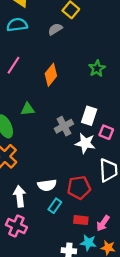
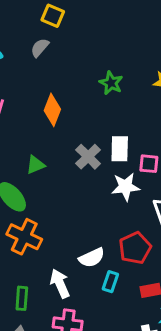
gray cross: (64, 126) -> (88, 157), moved

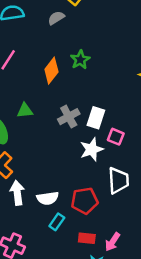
green star: (111, 83) -> (80, 60), moved
white star: (126, 187) -> (92, 149), turned -30
white arrow: (60, 284) -> (17, 193), moved

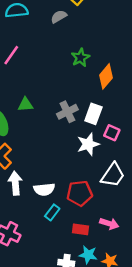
orange diamond: (51, 71) -> (106, 76), moved
white trapezoid: (118, 181) -> (113, 175), turned 36
pink arrow: (112, 242) -> (109, 224), moved, turned -108

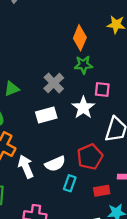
green star: (80, 58) -> (83, 65), moved, turned -30
white rectangle: (93, 114) -> (46, 115), moved, turned 72

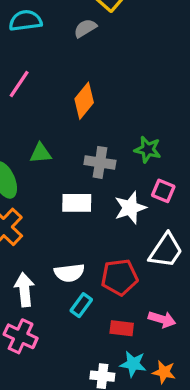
orange diamond: (80, 38) -> (84, 101), moved
gray cross: (54, 83) -> (100, 162), turned 36
white arrow: (26, 167) -> (24, 290), moved

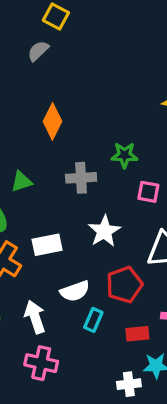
white rectangle: (77, 203) -> (47, 245), moved
white star: (130, 208) -> (104, 231), moved

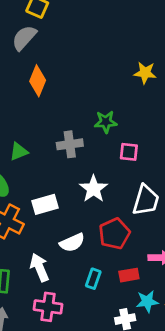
gray semicircle: (38, 51) -> (24, 38), size x1.4
orange diamond: (53, 121) -> (38, 81), moved
cyan rectangle: (93, 320) -> (93, 279), moved

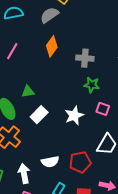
gray cross: (70, 144) -> (85, 58), moved
white star: (94, 189) -> (74, 115), moved
white rectangle: (45, 204) -> (39, 115), moved, turned -42

